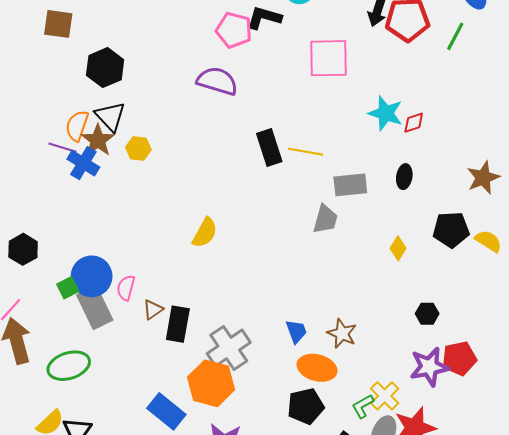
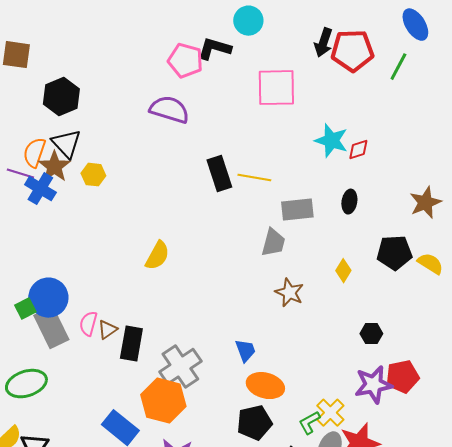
pink semicircle: (126, 288) -> (88, 324), moved
brown star: (342, 333) -> (289, 293), moved

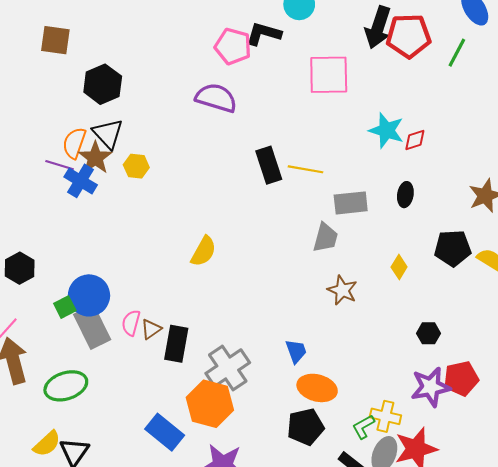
black arrow: (323, 43) -> (378, 27), size x1.4
yellow cross: (330, 413) -> (385, 416), turned -32

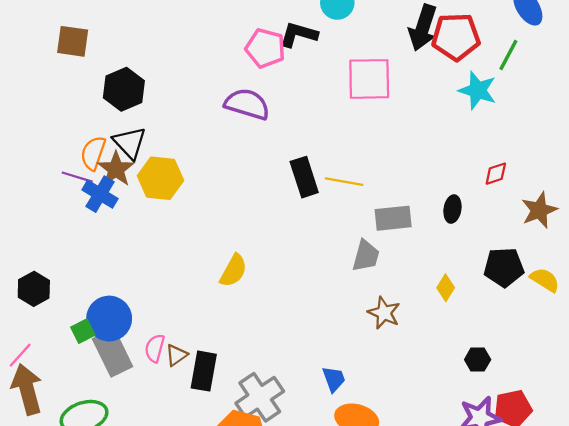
cyan star: (386, 130) -> (478, 90), moved
red diamond: (415, 140) -> (496, 174), moved
yellow hexagon: (136, 166) -> (160, 178), size x1.6

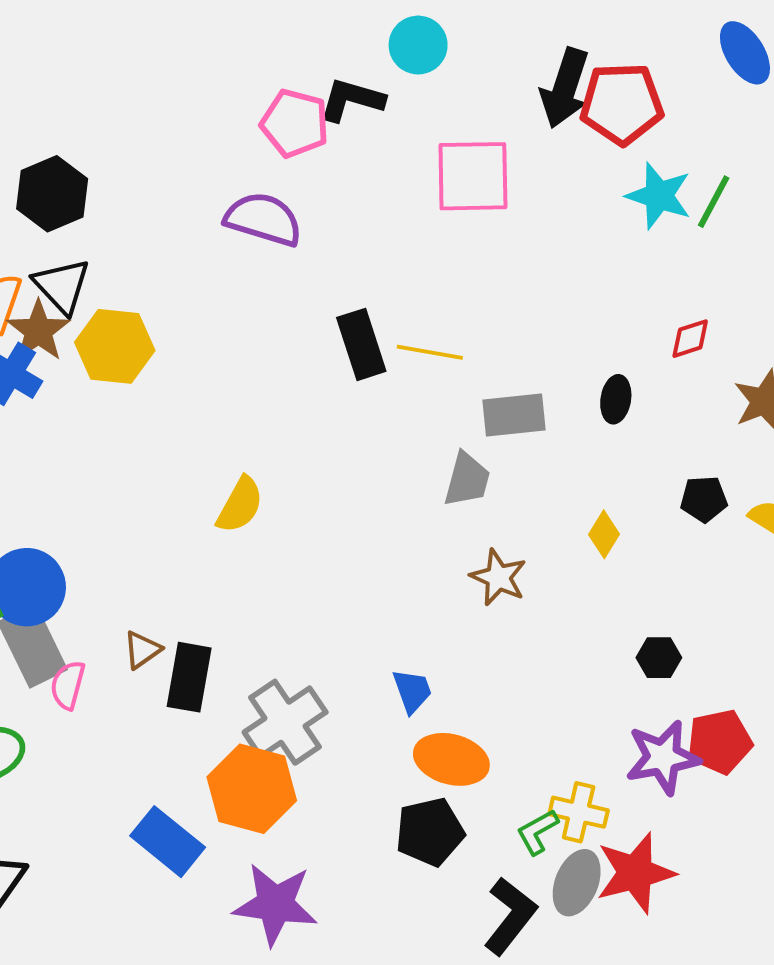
green line: (508, 55) -> (714, 202), moved
black pentagon: (504, 267) -> (704, 499), size x0.7
pink semicircle: (155, 348) -> (68, 685), moved

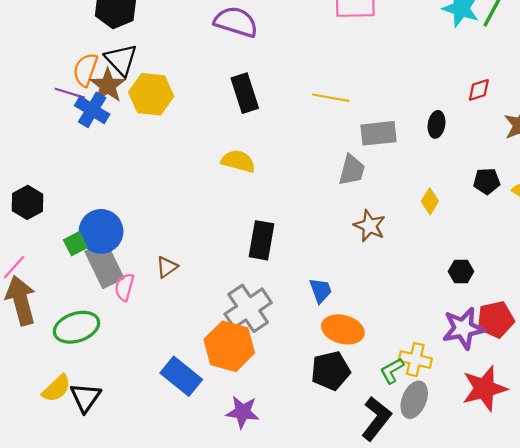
black rectangle: (361, 344) -> (245, 93), moved
yellow semicircle: (240, 505) -> (238, 161), moved, turned -104
black rectangle: (189, 677) -> (262, 240), moved
red star: (635, 873) -> (484, 389), moved
purple star: (275, 904) -> (243, 412), size x0.7

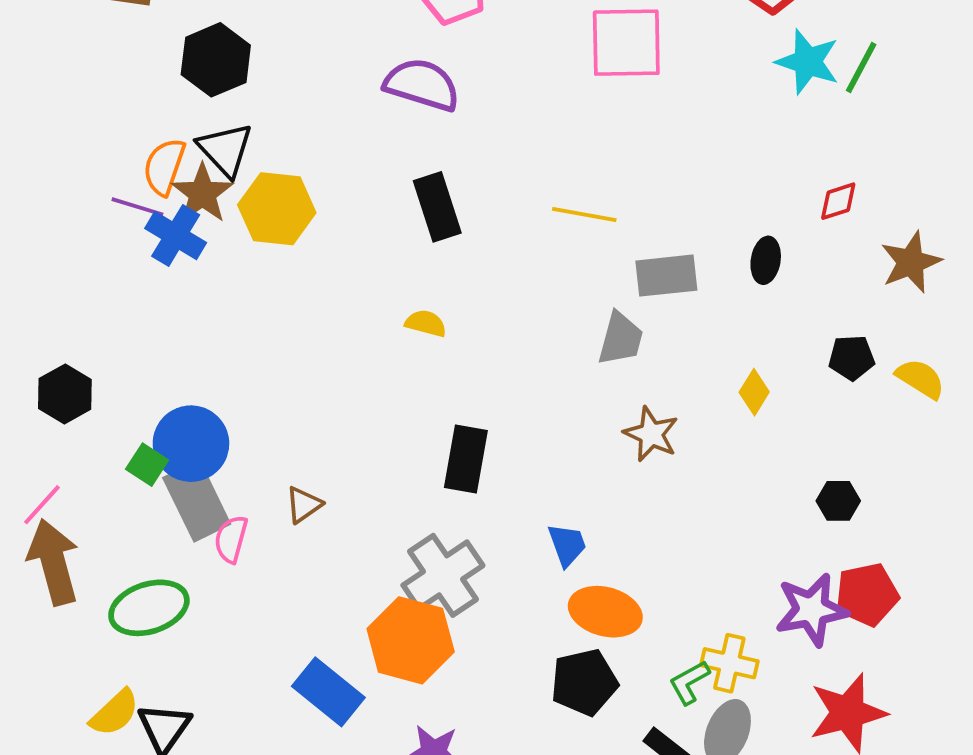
yellow semicircle: (238, 161) -> (426, 323), size x0.7
green square: (75, 244) -> (147, 465), turned -30
black hexagon: (461, 271) -> (838, 501), moved

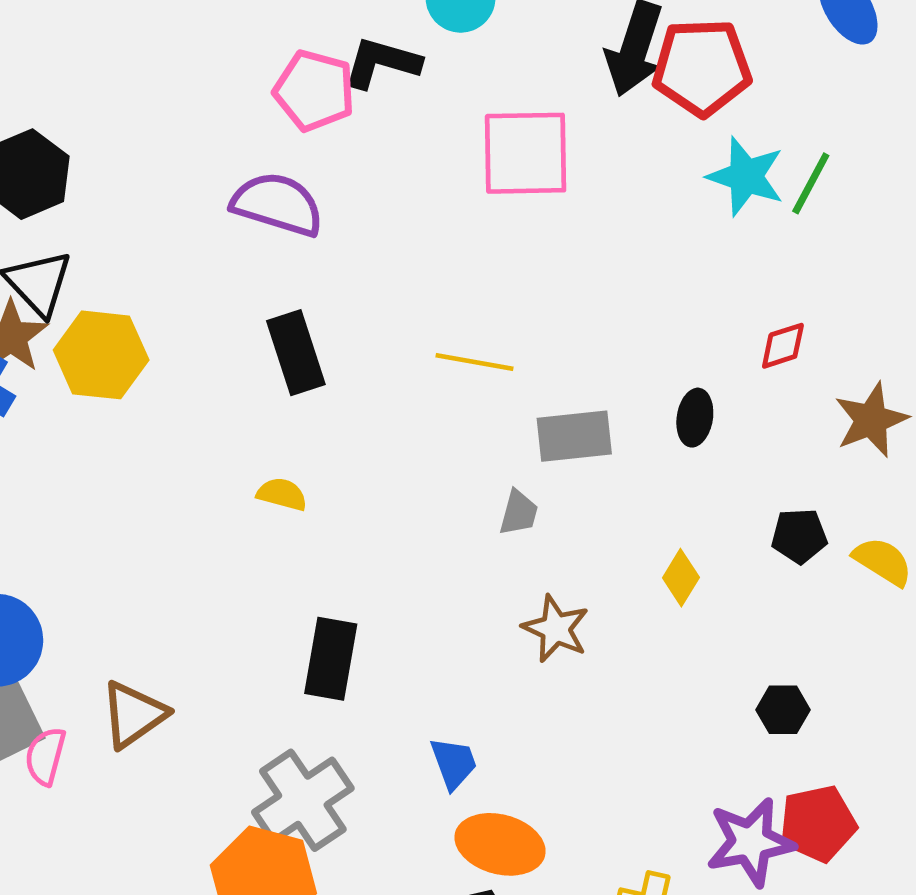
gray trapezoid: (621, 339) -> (519, 513), size x0.7
brown triangle: (304, 505) -> (134, 714), size x1.5

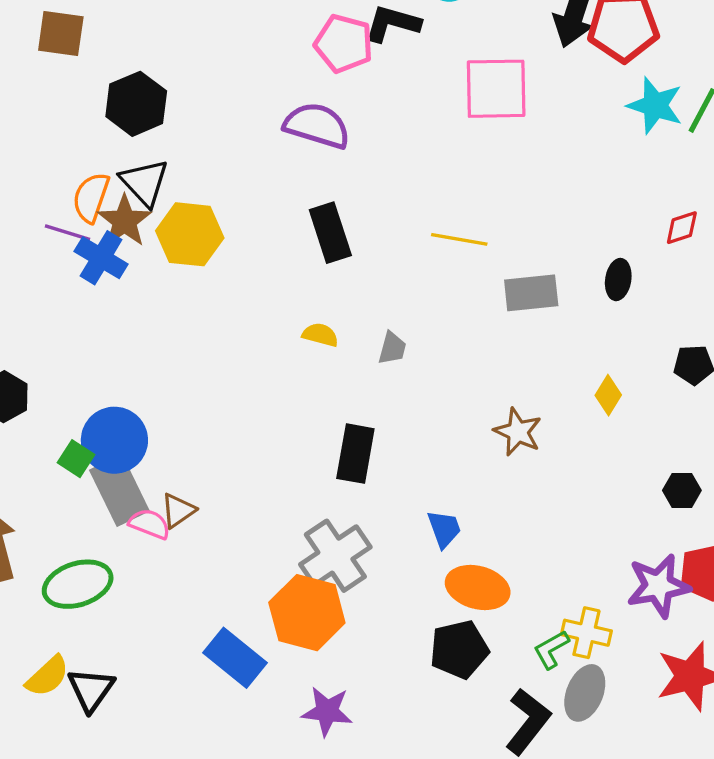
gray trapezoid: (519, 513) -> (392, 348), moved
brown triangle: (134, 714) -> (178, 511), moved, size x0.7
pink semicircle: (45, 756) -> (150, 524), turned 96

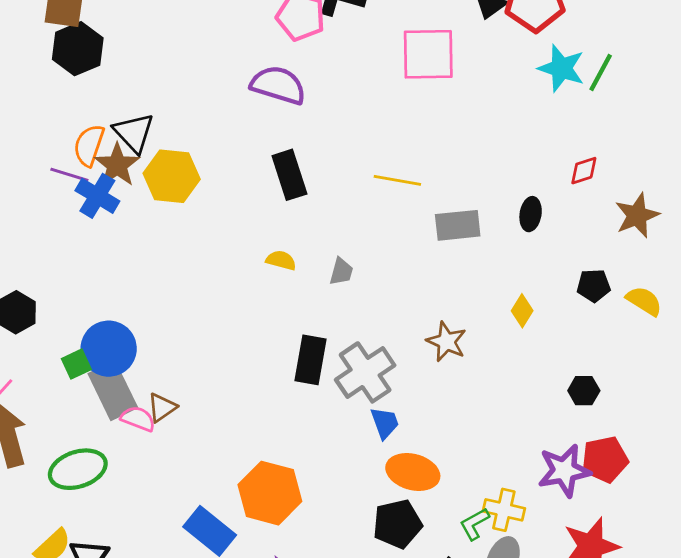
black hexagon: (136, 104) -> (78, 49), moved
green square: (76, 459) -> (76, 364), turned 32
gray cross: (335, 556) -> (365, 372), moved

